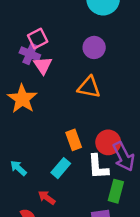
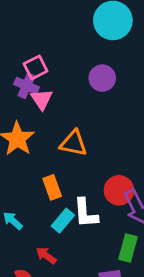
orange triangle: (89, 87) -> (73, 143), moved
orange rectangle: (74, 140) -> (52, 187), moved
white L-shape: (98, 167) -> (86, 213), moved

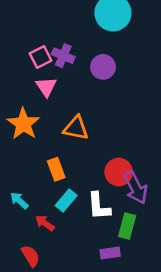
purple cross: (26, 86) -> (63, 56), moved
white L-shape: (86, 213) -> (99, 206), moved
red arrow: (46, 256) -> (45, 223), moved

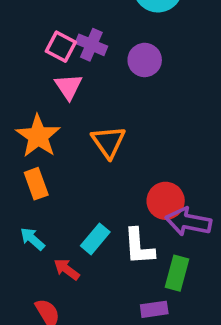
pink square: (41, 57) -> (61, 47), turned -35
orange triangle: (76, 128) -> (108, 142), turned 44
orange rectangle: (56, 169) -> (36, 184), moved
purple arrow: (136, 188) -> (188, 222), turned 128

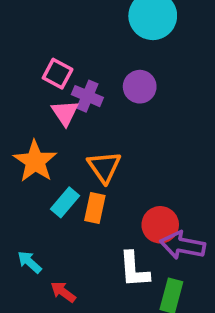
purple cross: (91, 45) -> (87, 96), moved
orange rectangle: (36, 184) -> (95, 208), moved, turned 32
cyan rectangle: (95, 239) -> (65, 202), moved

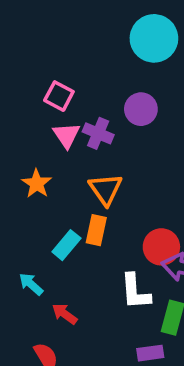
purple cross: (87, 96) -> (98, 133), moved
orange star: (35, 161) -> (37, 184), size x0.7
cyan rectangle: (65, 202) -> (66, 245), moved

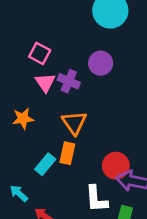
orange star: (37, 184) -> (23, 119), turned 30

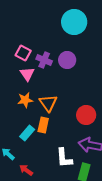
purple cross: (69, 81) -> (44, 60), moved
orange star: (23, 119) -> (25, 100), moved
red circle: (116, 166) -> (86, 115), moved

